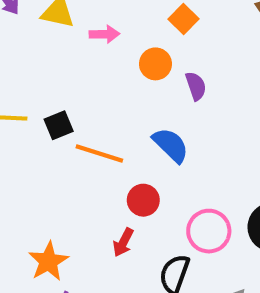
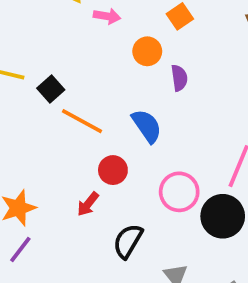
black square: (59, 125) -> (51, 89), turned -30
pink circle: (209, 231) -> (179, 192), moved

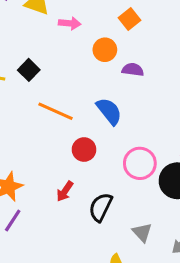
purple semicircle: (179, 78) -> (133, 70), turned -70
black square: (51, 89) -> (29, 70), moved
red arrow: (88, 204) -> (65, 191), moved

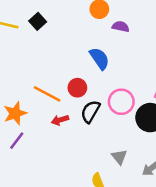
orange line: (56, 111) -> (47, 94), moved
red arrow: (65, 191) -> (60, 120), turned 35
black semicircle: (101, 207) -> (90, 111), moved

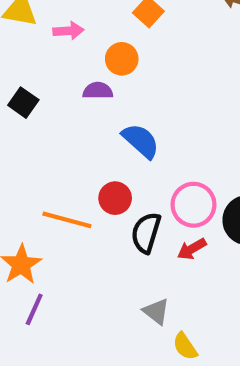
purple semicircle: (121, 27) -> (98, 91), moved
red arrow: (60, 120) -> (192, 249), moved
gray triangle: (119, 157) -> (156, 311), moved

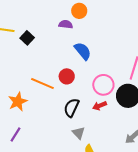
black square: (23, 103) -> (27, 38), moved
black semicircle: (146, 233) -> (72, 108), moved
purple line: (34, 309) -> (15, 134), moved

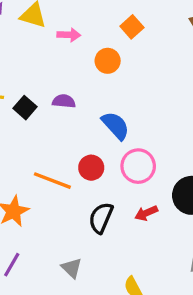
purple semicircle: (66, 24) -> (64, 101), moved
pink circle: (103, 85) -> (138, 166), moved
gray triangle: (79, 133) -> (72, 268), moved

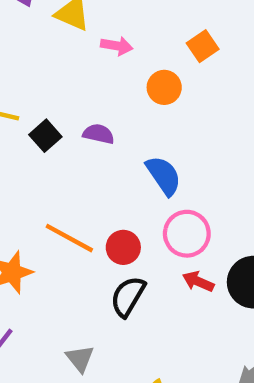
red circle: (91, 168) -> (123, 247), moved
red arrow: (146, 213) -> (198, 281), moved, turned 40

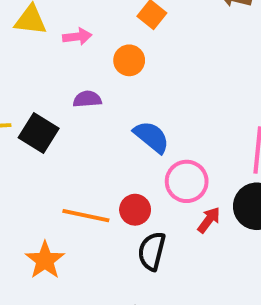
purple semicircle: (99, 134) -> (87, 99), moved
black square: (45, 136) -> (39, 133), size x1.4
red arrow: (198, 281) -> (209, 220), turned 120

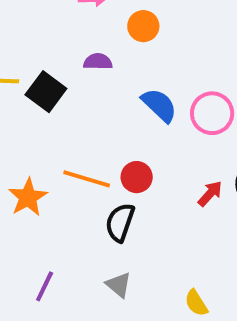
pink circle: (187, 181) -> (212, 113), moved
black semicircle: (152, 251) -> (120, 222), moved
orange star: (45, 260) -> (28, 197), moved

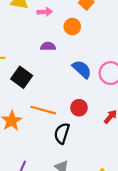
black square: (46, 92) -> (22, 77), moved
red circle: (137, 177) -> (79, 108), moved

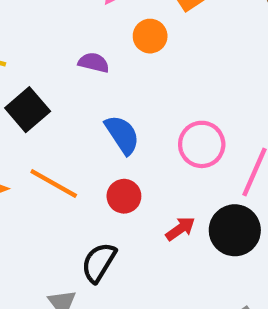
blue semicircle: (82, 69) -> (122, 135), moved
black semicircle: (62, 133) -> (99, 262), moved

